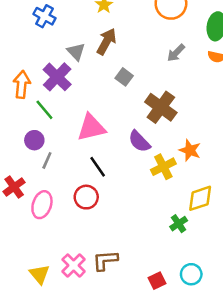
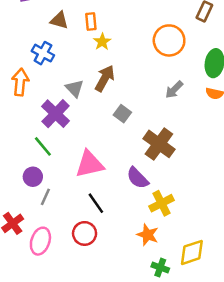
orange arrow: (22, 85) -> (20, 82), moved
orange star: (190, 150) -> (148, 235), moved
yellow diamond: (200, 198) -> (192, 252), moved
green cross: (179, 224) -> (160, 268), moved, turned -36

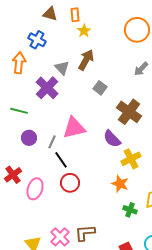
green line: (43, 146) -> (19, 111), moved, turned -36
gray line: (45, 197) -> (52, 142), moved
black line: (96, 203) -> (61, 160), moved

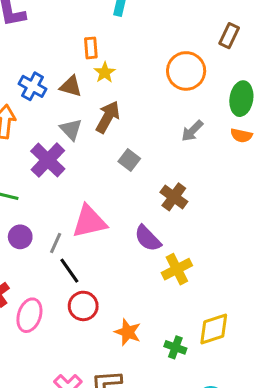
brown triangle: (50, 14) -> (71, 86), moved
brown cross: (129, 112) -> (174, 197), size x0.7
orange star: (120, 184) -> (128, 332), moved

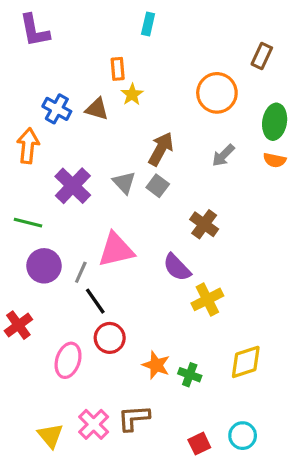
brown arrow: (108, 117) -> (161, 149), moved
gray triangle: (71, 129) -> (124, 183), moved
purple circle: (20, 237) -> (44, 266), size x1.4
pink ellipse: (29, 315) -> (68, 360), moved
green cross: (175, 347) -> (190, 375), moved

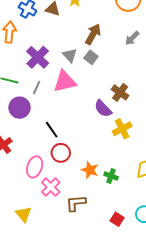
brown cross: (204, 224) -> (120, 92), moved
pink triangle: (116, 250) -> (65, 81), moved
gray line: (81, 272) -> (37, 87), moved
pink cross: (94, 424) -> (51, 187), moved
red square: (199, 444) -> (117, 219), turned -32

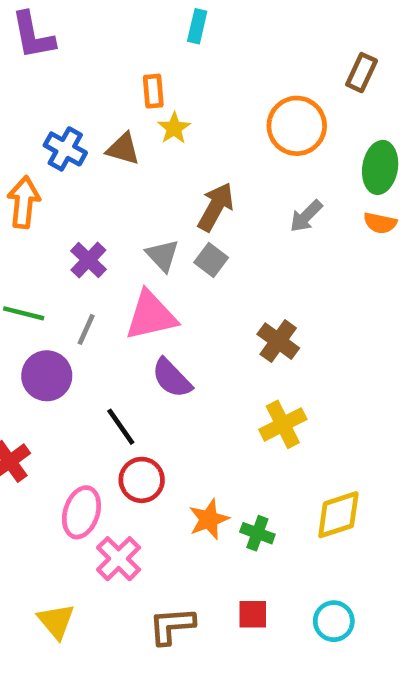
purple cross: (38, 57) -> (88, 260), size x0.7
purple semicircle: (103, 109) -> (172, 378), moved
orange star: (90, 170) -> (209, 519), turned 30
brown L-shape: (76, 203) -> (172, 626), moved
red square: (117, 219) -> (253, 614), moved, turned -32

